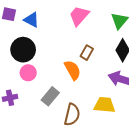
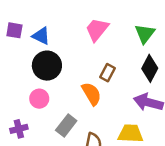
black circle: (23, 50) -> (47, 66), moved

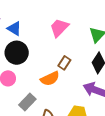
orange semicircle: (91, 94) -> (50, 79), turned 90

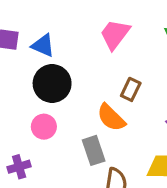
orange semicircle: (50, 79) -> (111, 118), turned 78
gray rectangle: (27, 102) -> (94, 150), moved, turned -54

